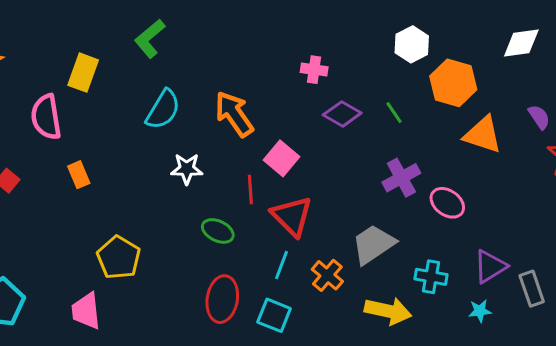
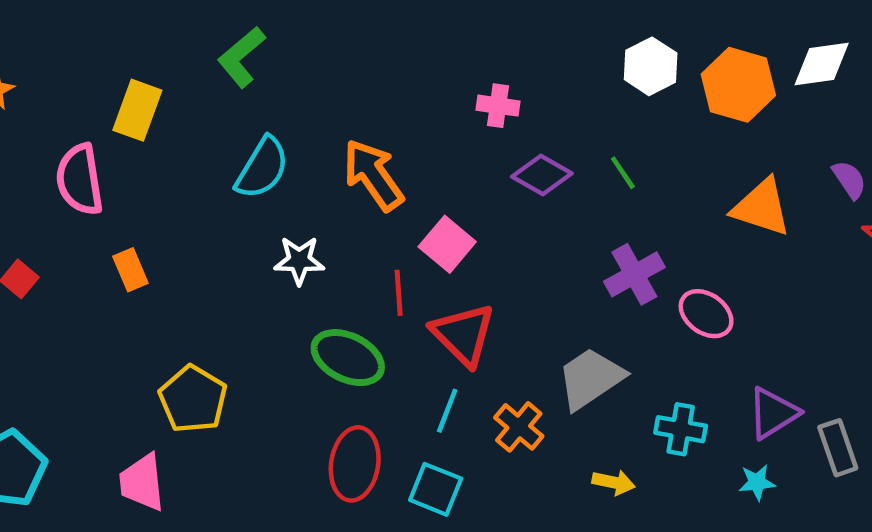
orange hexagon: (453, 83) -> (738, 85), moved
green ellipse: (218, 231) -> (348, 358), size x1.4
yellow arrow: (388, 311) -> (614, 482), size x0.6

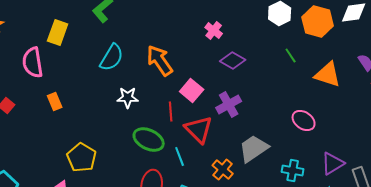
pink cross: (498, 106) -> (214, 30), turned 30
green line: (623, 173) -> (291, 56), moved
purple cross: (634, 274) -> (229, 104), moved
cyan line: (447, 411) -> (180, 156), moved, turned -42

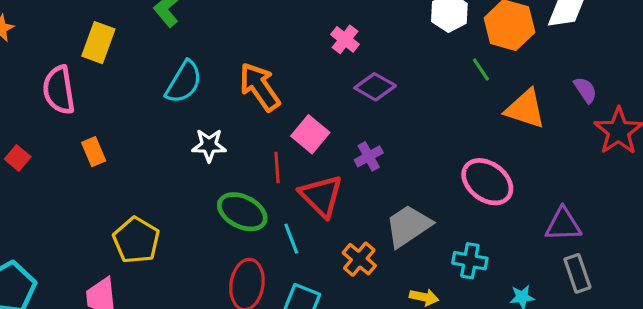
green line: (291, 56) -> (481, 69), moved
purple cross: (229, 104) -> (369, 156), size x0.7
pink ellipse: (304, 120) -> (487, 182), size x1.4
purple triangle: (333, 164) -> (563, 224), moved, turned 30

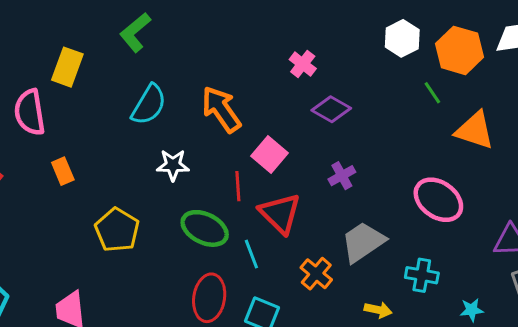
purple cross: (369, 156) -> (342, 176), moved
yellow pentagon: (136, 240) -> (117, 230), moved

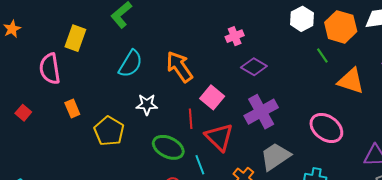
pink cross: (303, 64) -> (235, 36), turned 30
purple cross: (342, 176) -> (261, 112), size x1.8
yellow pentagon: (117, 230) -> (109, 131), moved

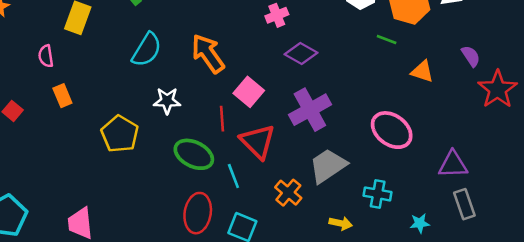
green line: (322, 56) -> (387, 40), turned -35
pink semicircle: (50, 69) -> (46, 56), size x0.6
orange triangle: (351, 81) -> (422, 71), size x0.7
orange rectangle: (72, 109) -> (62, 96), moved

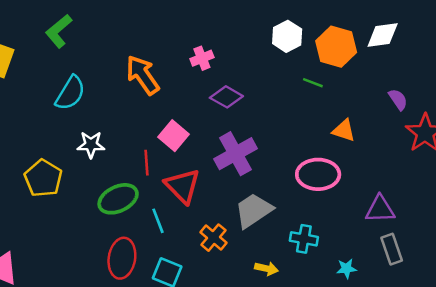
orange arrow: (208, 54) -> (143, 75), moved
orange triangle: (422, 71) -> (344, 130), moved
pink ellipse: (392, 130) -> (318, 174), turned -36
green ellipse: (194, 154) -> (118, 199), turned -51

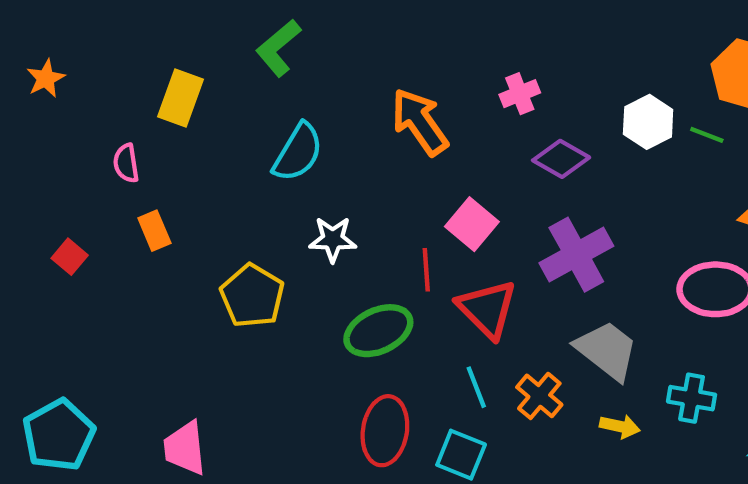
white hexagon: (287, 36) -> (648, 122), moved
gray trapezoid: (254, 210) -> (607, 350), turned 72
cyan line: (158, 221) -> (476, 387), moved
yellow arrow: (266, 269) -> (620, 426), moved

